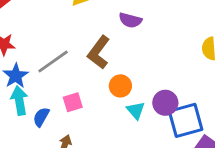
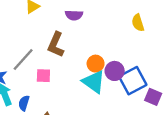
orange circle: (120, 86) -> (96, 64), moved
pink square: (73, 102) -> (43, 76), moved, turned 32
cyan triangle: (136, 110) -> (94, 82), size x1.6

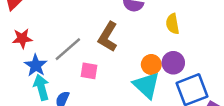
yellow semicircle: (138, 23) -> (173, 24), moved
purple circle: (115, 71) -> (173, 63), moved

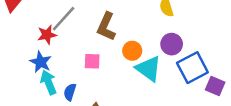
red star: (22, 38) -> (47, 35), moved
gray line: (68, 49) -> (64, 19), moved
orange circle: (151, 64) -> (132, 51), moved

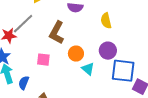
blue square: (192, 68) -> (123, 71), turned 30
cyan triangle: (149, 69) -> (88, 69), size x0.6

